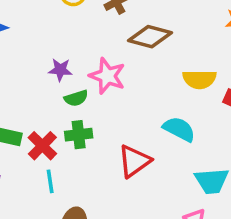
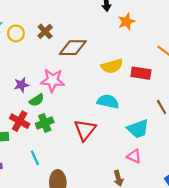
red cross: (42, 146) -> (20, 121), moved

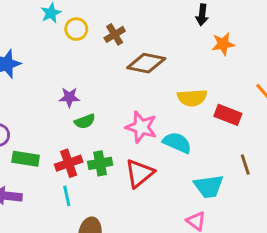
pink star: (53, 80) -> (141, 127), moved
red cross: (20, 121) -> (69, 163), moved, turned 30
green cross: (45, 123) -> (100, 163), moved

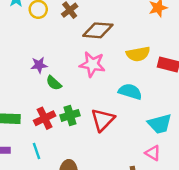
green semicircle: (85, 121) -> (54, 83), turned 70
pink star: (141, 127) -> (92, 64), moved
cyan line: (67, 196) -> (37, 151), moved

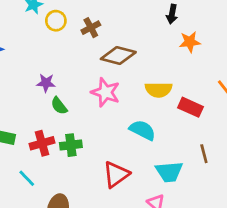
red triangle: (103, 120) -> (116, 174), moved
cyan line: (37, 151) -> (27, 178), turned -35

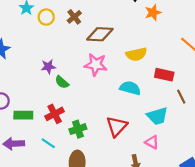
red rectangle: (191, 107) -> (164, 75), moved
green cross: (71, 145) -> (78, 129), moved

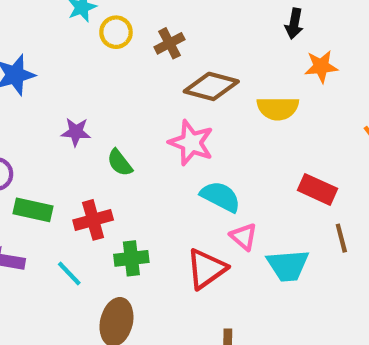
yellow semicircle: (136, 54) -> (278, 108), moved
purple star: (48, 67) -> (76, 132), moved
cyan semicircle: (130, 88) -> (220, 197), moved
pink triangle: (152, 142) -> (244, 237), moved

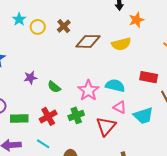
pink star: (191, 143) -> (88, 90), moved, turned 30
cyan semicircle: (220, 197) -> (115, 86), moved
green cross: (131, 258) -> (76, 115), moved

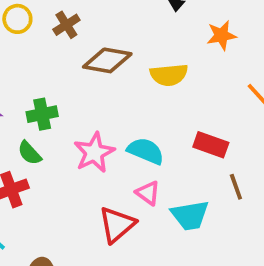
orange star: (136, 20) -> (221, 35), moved
green semicircle: (54, 87) -> (29, 153), moved
green cross: (76, 115) -> (42, 114), moved

